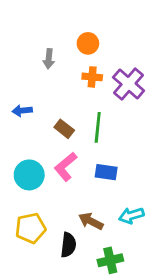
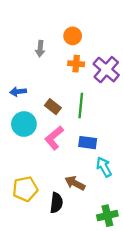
cyan circle: (29, 175) -> (24, 124), moved
cyan arrow: (131, 216) -> (104, 167), moved, turned 78
green cross: (110, 260) -> (107, 216), moved

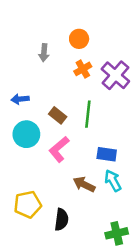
orange cross: (76, 64) -> (83, 69), turned -35
blue rectangle: (88, 143) -> (107, 154), moved
brown arrow: (75, 183) -> (84, 184), moved

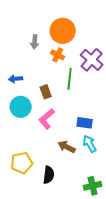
orange circle: (79, 39) -> (63, 31), size x1.6
orange cross: (83, 69) -> (58, 55), moved, turned -32
green line: (88, 114) -> (70, 79), moved
brown rectangle: (58, 115) -> (46, 92), turned 32

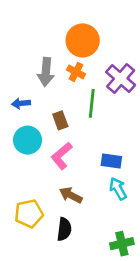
gray arrow: (35, 42) -> (46, 72), moved, size x1.5
brown arrow: (67, 147) -> (71, 195), moved

